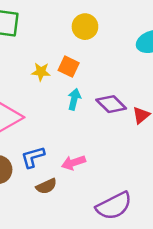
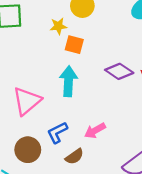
yellow star: (41, 72) -> (58, 26), moved
cyan arrow: (74, 99) -> (68, 81), moved, size x1.5

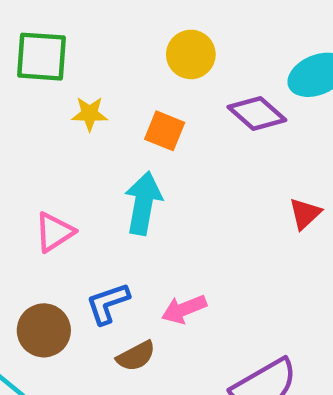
yellow star: (58, 26) -> (90, 114), moved
purple diamond: (119, 71) -> (257, 114), moved
pink triangle: (27, 101) -> (54, 232), size x0.7

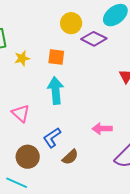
yellow circle: (191, 54) -> (71, 23), moved
pink triangle: (54, 232) -> (21, 113), turned -30
pink arrow: (184, 309) -> (102, 129), moved, turned 36

